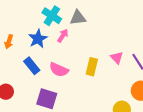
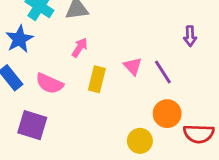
pink arrow: (63, 36) -> (80, 48), moved

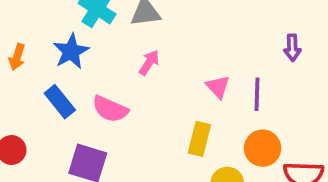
purple line: (163, 72) -> (257, 94), turned 35
yellow rectangle: (97, 79) -> (199, 139), moved

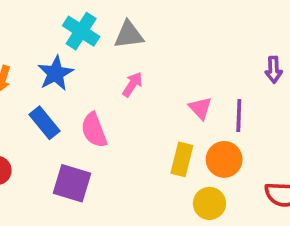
pink semicircle: (110, 109) -> (94, 130), turned 45
orange circle: (263, 148) -> (224, 159), moved

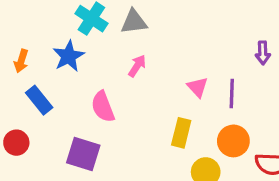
blue rectangle: (44, 123) -> (39, 100), moved
orange circle: (224, 159) -> (233, 141), moved

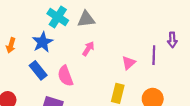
pink triangle: (197, 87) -> (129, 63), turned 32
purple line: (232, 94) -> (154, 55), moved
blue rectangle: (39, 100) -> (38, 70), moved

